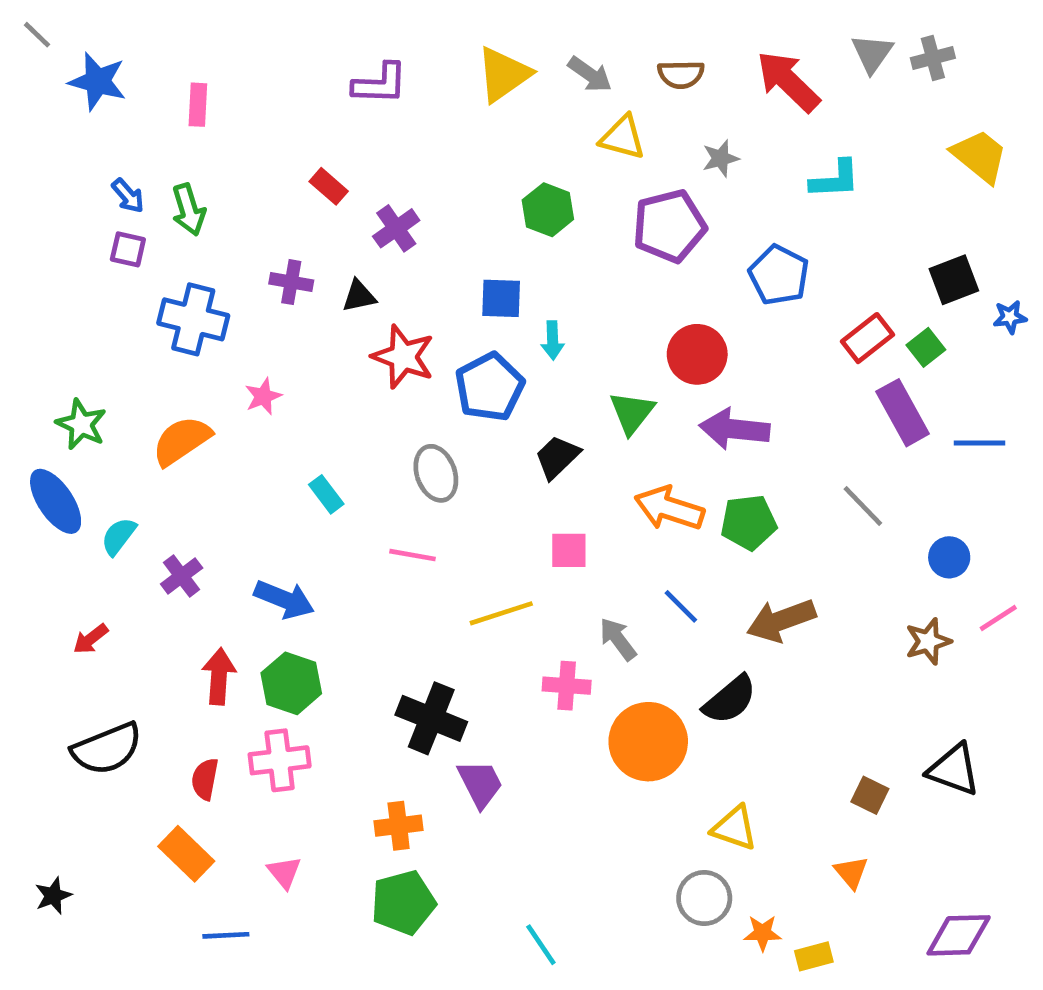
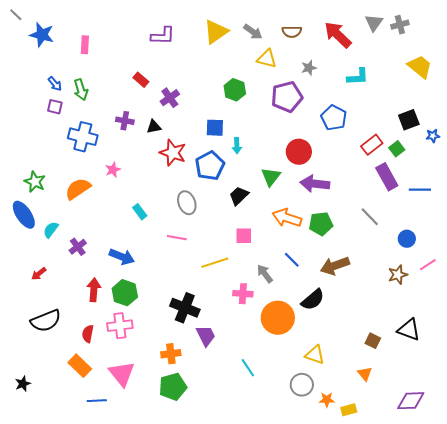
pink triangle: (284, 872) -> (122, 374), size x1.8
cyan line: (541, 945) -> (248, 368), moved

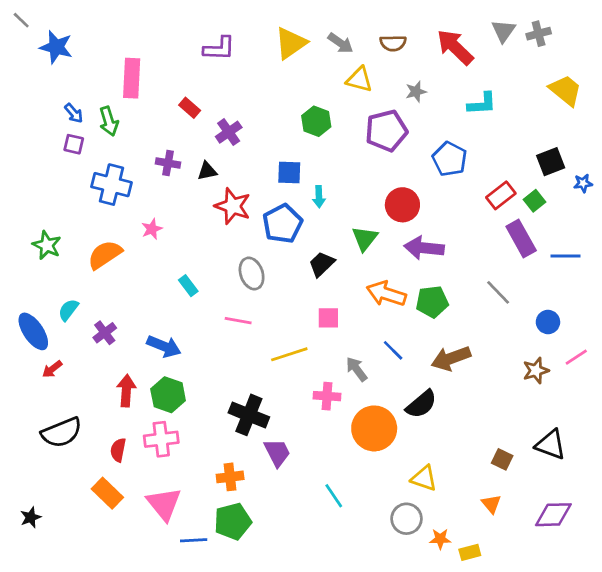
pink rectangle: (85, 45) -> (132, 78), moved, size x1.6
blue ellipse: (24, 215) -> (33, 331), moved
blue line: (97, 401) -> (194, 540), moved
purple diamond: (411, 401) -> (553, 515), moved

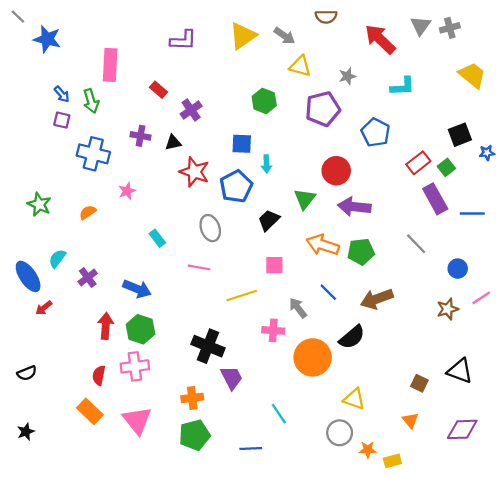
brown semicircle: (393, 43) -> (326, 17), moved
orange semicircle: (105, 255) -> (88, 212), size x0.6
black semicircle: (62, 432) -> (27, 373), moved, size x0.6
blue line: (194, 540) -> (251, 449), moved

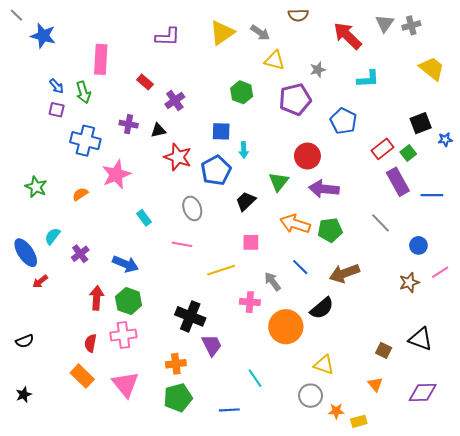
pink star: (127, 191) -> (116, 175), size x1.8

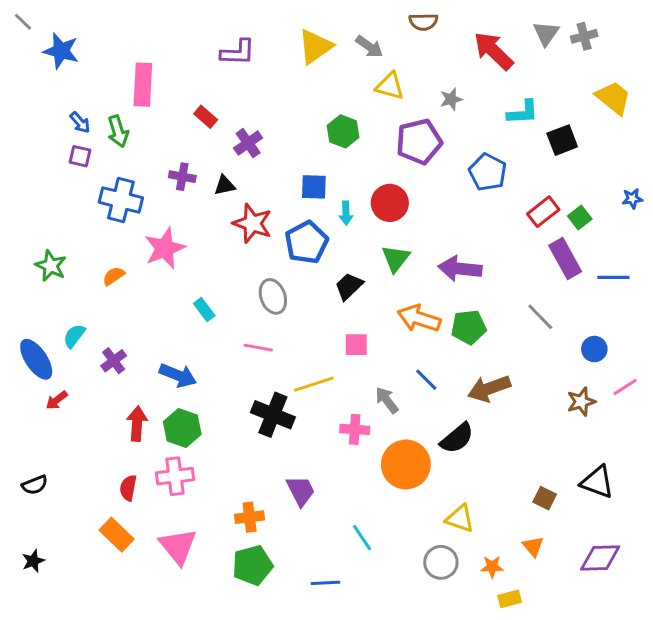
black square: (421, 123) -> (562, 140), moved
red circle: (307, 156) -> (390, 203), moved
black cross: (190, 316) -> (273, 415), moved
orange star: (336, 411) -> (492, 567), moved

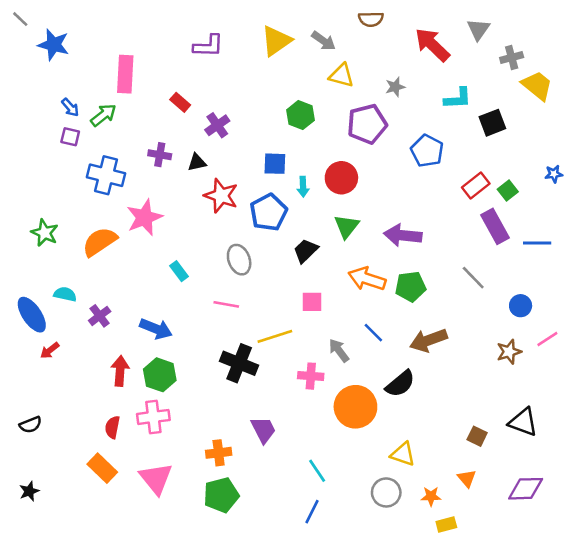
gray cross: (584, 36) -> (512, 57), moved
green arrow: (118, 131) -> (103, 115), turned -112
orange semicircle: (114, 276) -> (100, 242), size x1.8
cyan semicircle: (74, 336) -> (65, 294), turned 65
blue line: (325, 583) -> (312, 512), moved, turned -60

